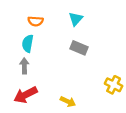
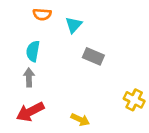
cyan triangle: (76, 19) -> (74, 25), moved
orange semicircle: (36, 21) -> (42, 14), moved

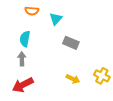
yellow arrow: (80, 120) -> (73, 79), moved

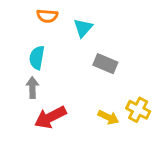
yellow cross: (102, 76) -> (138, 110), moved
red arrow: (23, 85) -> (50, 117), moved

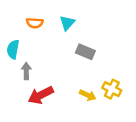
orange semicircle: (47, 16) -> (35, 23), moved
cyan semicircle: (37, 58) -> (13, 49), moved

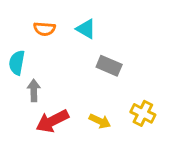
cyan triangle: (67, 23) -> (86, 29), turned -42
yellow arrow: (88, 95) -> (100, 121), moved

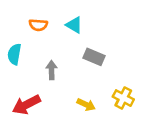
gray arrow: (34, 90) -> (52, 70), moved
red arrow: (52, 121) -> (26, 105), moved

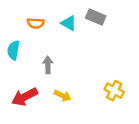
gray rectangle: (94, 57) -> (96, 17), moved
yellow arrow: (86, 105) -> (63, 96), moved

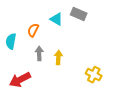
orange semicircle: (36, 23) -> (33, 30), moved, turned 112
yellow arrow: (63, 96) -> (58, 57), moved, turned -112

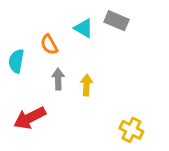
orange semicircle: (33, 30) -> (49, 45), turned -56
yellow cross: (94, 75) -> (131, 130), moved

